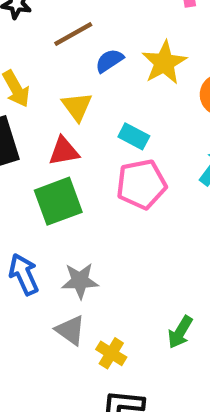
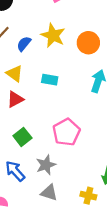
pink pentagon: (141, 184) -> (66, 132), moved
green square: (58, 201) -> (22, 137), moved, size x0.7
yellow cross: (111, 353) -> (88, 196), moved

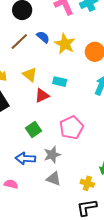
blue semicircle: (24, 44) -> (43, 37), moved, turned 88
red triangle: (15, 99) -> (42, 95), moved
blue arrow: (15, 171) -> (25, 159), turned -48

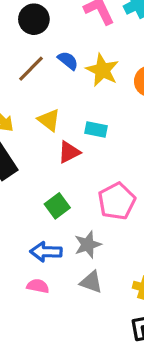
pink semicircle: (11, 184) -> (38, 286), moved

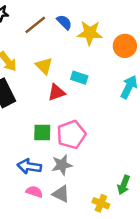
yellow star: (102, 70) -> (90, 33), turned -30
pink pentagon: (117, 201) -> (71, 135), moved
green square: (57, 206) -> (42, 132), turned 30
pink semicircle: (38, 286) -> (34, 192), moved

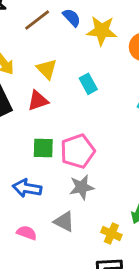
cyan rectangle: (79, 78) -> (88, 84), turned 42
red triangle: (56, 92) -> (38, 101), moved
gray star: (62, 165) -> (82, 187), moved
pink semicircle: (34, 192) -> (27, 233), moved

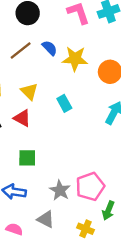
red triangle: (38, 101) -> (22, 118), turned 48
pink pentagon: (78, 151) -> (90, 186), moved
gray star: (82, 187) -> (60, 190), turned -30

